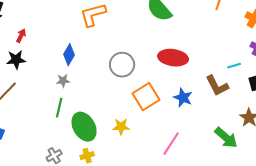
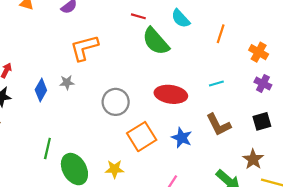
blue diamond: (69, 55) -> (41, 90), moved
cyan line: (234, 66) -> (216, 84), moved
gray star: (63, 81) -> (67, 82), moved

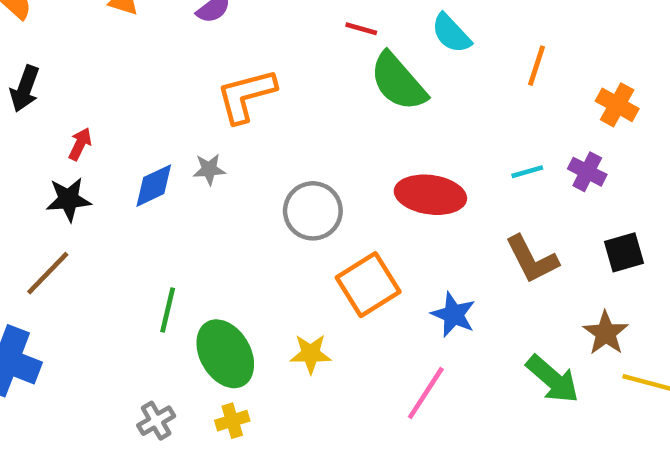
purple cross: (263, 84) -> (587, 172), moved
blue diamond: (41, 90) -> (154, 186), turned 35
blue star: (182, 138) -> (453, 315), moved

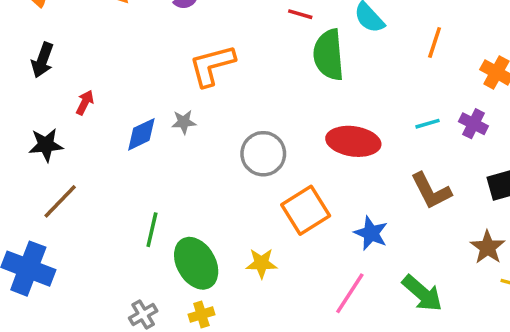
green semicircle: (398, 82) -> (329, 55), turned 36
black star: (69, 199) -> (46, 145), moved
green arrow: (553, 379) -> (422, 293), moved

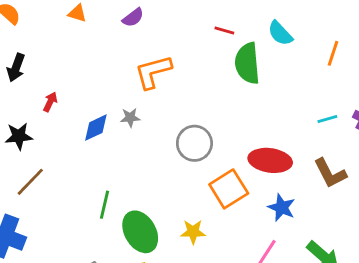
red ellipse: (353, 141) -> (270, 160), moved

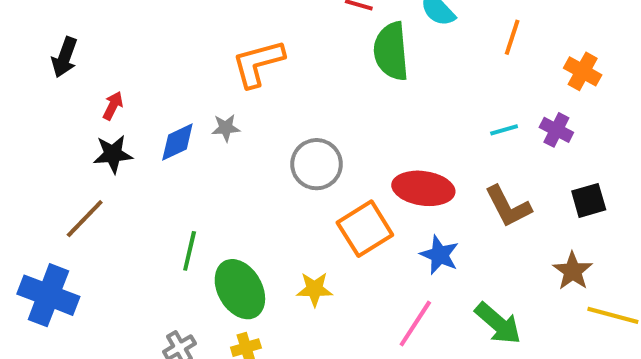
black star: (19, 136) -> (113, 154), moved

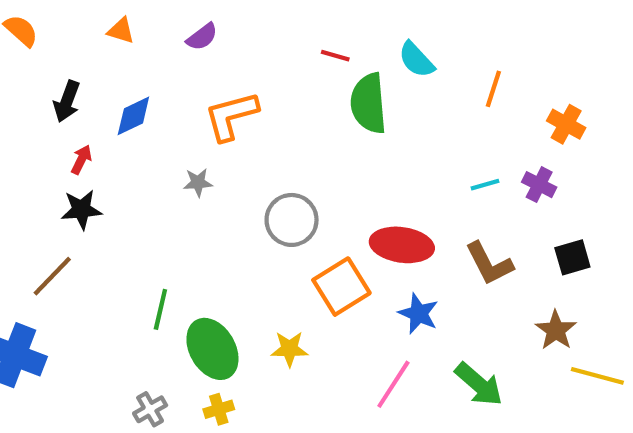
black arrow: (65, 57) -> (67, 101), moved
blue diamond: (177, 142) -> (133, 116), moved

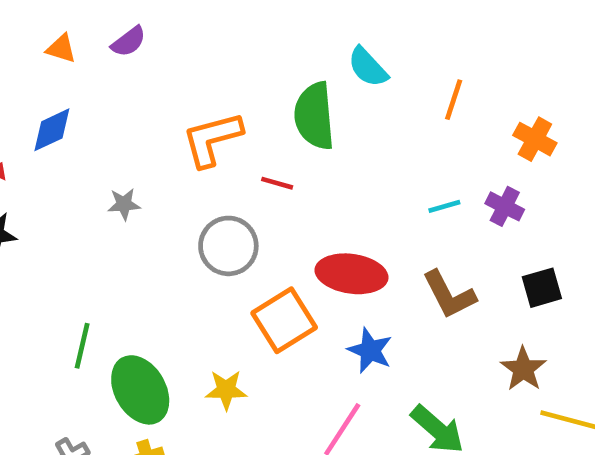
orange triangle: (121, 31) -> (61, 49), moved
red line: (335, 56) -> (277, 183), moved
orange L-shape: (231, 116) -> (212, 139), moved

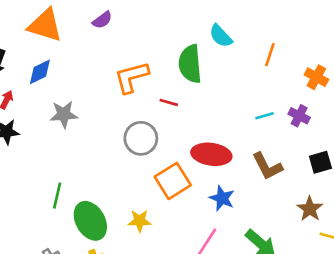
purple semicircle: (129, 42) -> (102, 20), moved
orange triangle: (61, 49) -> (45, 25), size x2.0
gray star: (124, 204) -> (64, 114), moved, size x1.5

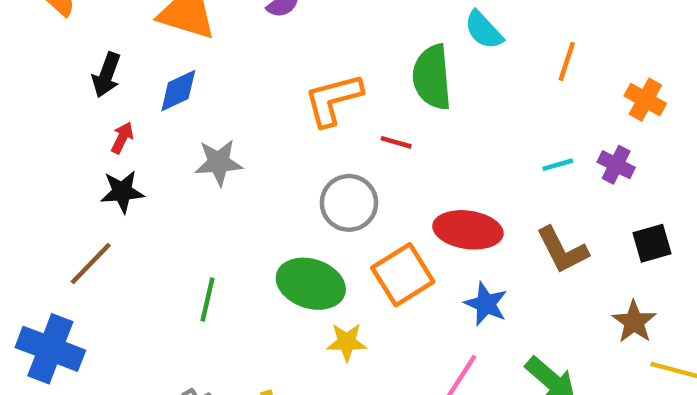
green ellipse: (90, 221) -> (311, 284), moved, turned -42

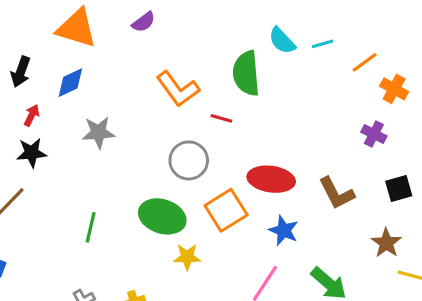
orange line: (567, 61) -> (365, 62), moved, turned 36
orange L-shape: (333, 100) -> (178, 89), turned -111
cyan line: (558, 165) -> (323, 44), moved

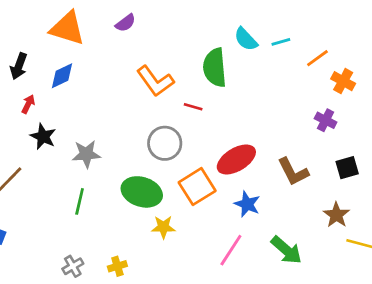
gray star: (98, 132) -> (86, 154), moved
black star: (32, 153) -> (43, 137), moved, turned 30
red ellipse: (271, 179) -> (236, 159), turned -39

